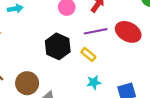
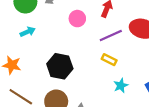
black hexagon: (58, 46) -> (60, 66), moved

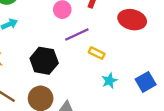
purple line: (111, 35) -> (77, 35), moved

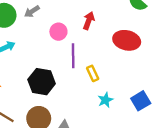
purple line: (77, 35) -> (73, 56), turned -65
yellow rectangle: (97, 53) -> (93, 73), turned 40

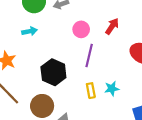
yellow rectangle: (93, 73) -> (91, 91), moved
cyan star: (105, 100) -> (112, 89), moved

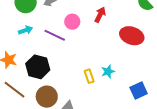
purple line: (89, 55) -> (55, 35), moved, turned -70
black hexagon: (53, 72) -> (38, 67), moved

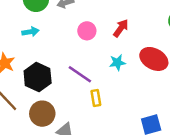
purple line: (55, 35) -> (80, 74), moved
cyan star: (108, 72) -> (117, 62), moved

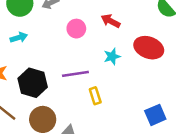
red arrow: (121, 28) -> (111, 21), turned -90
purple line: (80, 74) -> (75, 74), turned -35

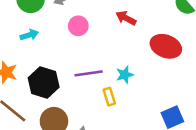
pink circle: (76, 29) -> (78, 26), moved
cyan star: (112, 56) -> (125, 75), moved

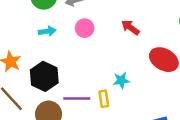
cyan arrow: (29, 35) -> (47, 31), moved
purple line: (89, 73) -> (77, 98), moved

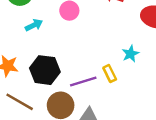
cyan star: (121, 80) -> (130, 54), moved

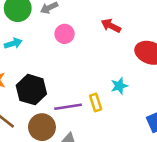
cyan arrow: (34, 25) -> (13, 43), moved

